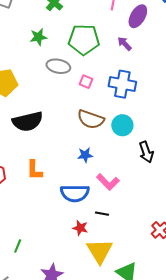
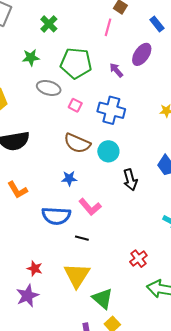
purple ellipse: (138, 16) -> (142, 54), moved
orange L-shape: (34, 170) -> (17, 190), turned -35
red star: (80, 228) -> (35, 268), moved

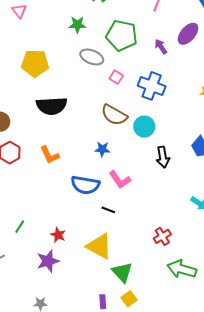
yellow triangle: (77, 275) -> (99, 246), turned -40

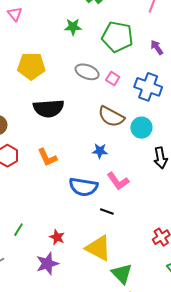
gray ellipse: (92, 57) -> (87, 72), moved

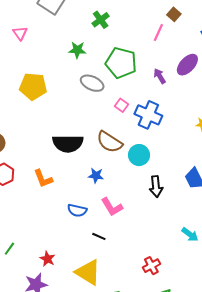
gray ellipse: (87, 72) -> (92, 83), moved
pink square: (113, 79) -> (121, 105), moved
black semicircle: (49, 108) -> (68, 144), moved
blue semicircle: (83, 187) -> (77, 210), size x0.7

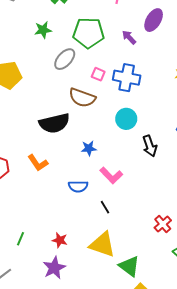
gray ellipse: (92, 83) -> (65, 59), turned -60
brown semicircle: (109, 142) -> (82, 98), moved
black line: (99, 236) -> (105, 207), turned 48

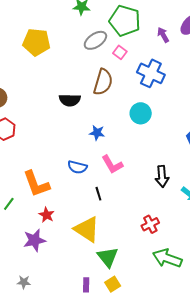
pink square: (98, 74) -> (120, 52), moved
brown semicircle: (82, 98) -> (103, 82), turned -108
black semicircle: (54, 123) -> (70, 100), size x0.7
black arrow: (150, 146) -> (162, 176), moved
orange L-shape: (38, 163) -> (36, 184), moved, size x1.4

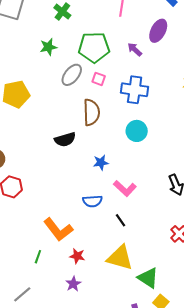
purple star: (34, 240) -> (73, 284), size x0.7

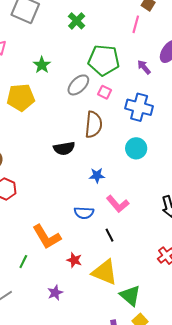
green star: (48, 47) -> (42, 65), moved, turned -30
red star: (77, 256) -> (74, 260), moved

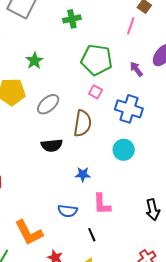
green cross: (77, 21) -> (72, 19), turned 30
gray ellipse: (78, 85) -> (48, 104), moved
pink L-shape: (118, 204) -> (102, 204), turned 35

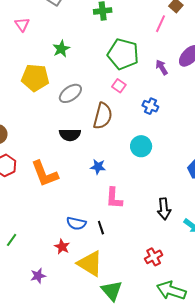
blue cross: (129, 109) -> (150, 106), size x0.6
blue semicircle: (68, 211) -> (76, 223), moved
orange L-shape: (29, 233) -> (45, 174), moved

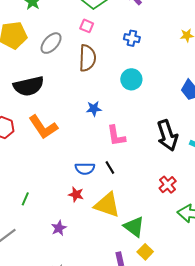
pink square: (119, 86) -> (87, 26), moved
black semicircle: (70, 135) -> (29, 86), moved, size x1.4
black arrow: (164, 209) -> (167, 135), size x1.4

